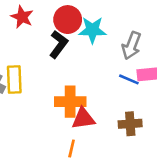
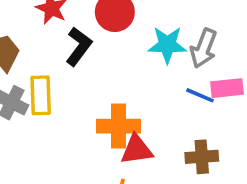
cyan star: (92, 30) -> (167, 45), moved
black L-shape: (59, 44) -> (79, 46), moved

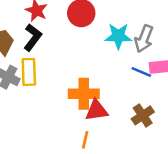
black L-shape: (79, 46) -> (33, 37), moved
brown cross: (202, 157) -> (143, 115), turned -30

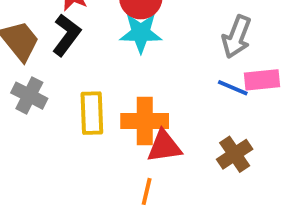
cyan star: (118, 36) -> (141, 33), moved
yellow rectangle: (29, 72) -> (92, 113), moved

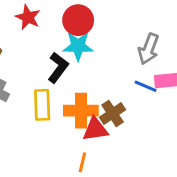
black L-shape: (66, 35) -> (58, 68), moved
brown cross: (235, 154) -> (113, 114), moved

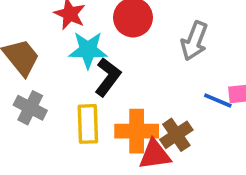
cyan star: (78, 46) -> (88, 50), moved
gray arrow: (148, 49) -> (194, 41), moved

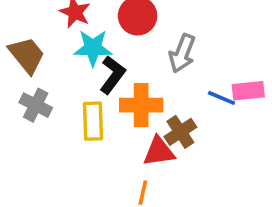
gray arrow: (194, 41) -> (182, 53), moved
orange cross: (137, 131) -> (141, 105), moved

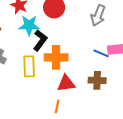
gray arrow: (182, 53) -> (98, 15), moved
brown cross: (180, 132) -> (97, 80), moved, turned 36

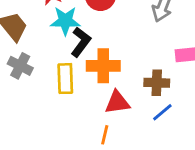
blue line: (101, 53) -> (162, 112), moved, turned -63
brown cross: (97, 80) -> (157, 83), moved

